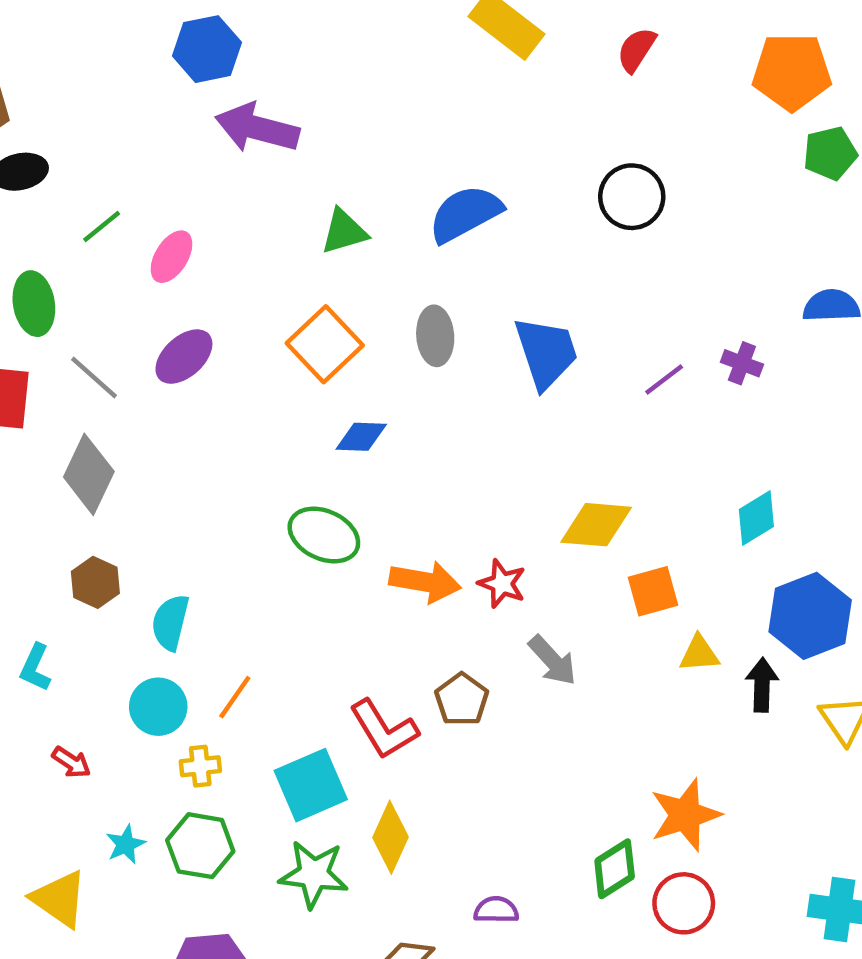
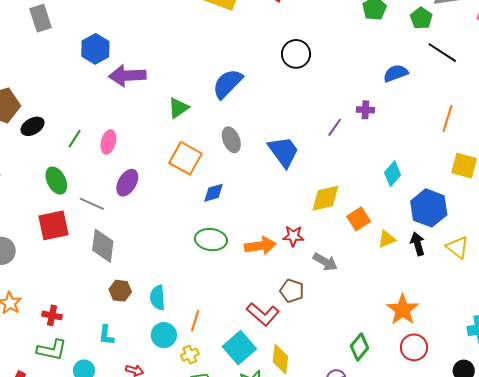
blue trapezoid: (546, 352) -> (283, 152), moved
green diamond: (615, 869) -> (359, 347), moved

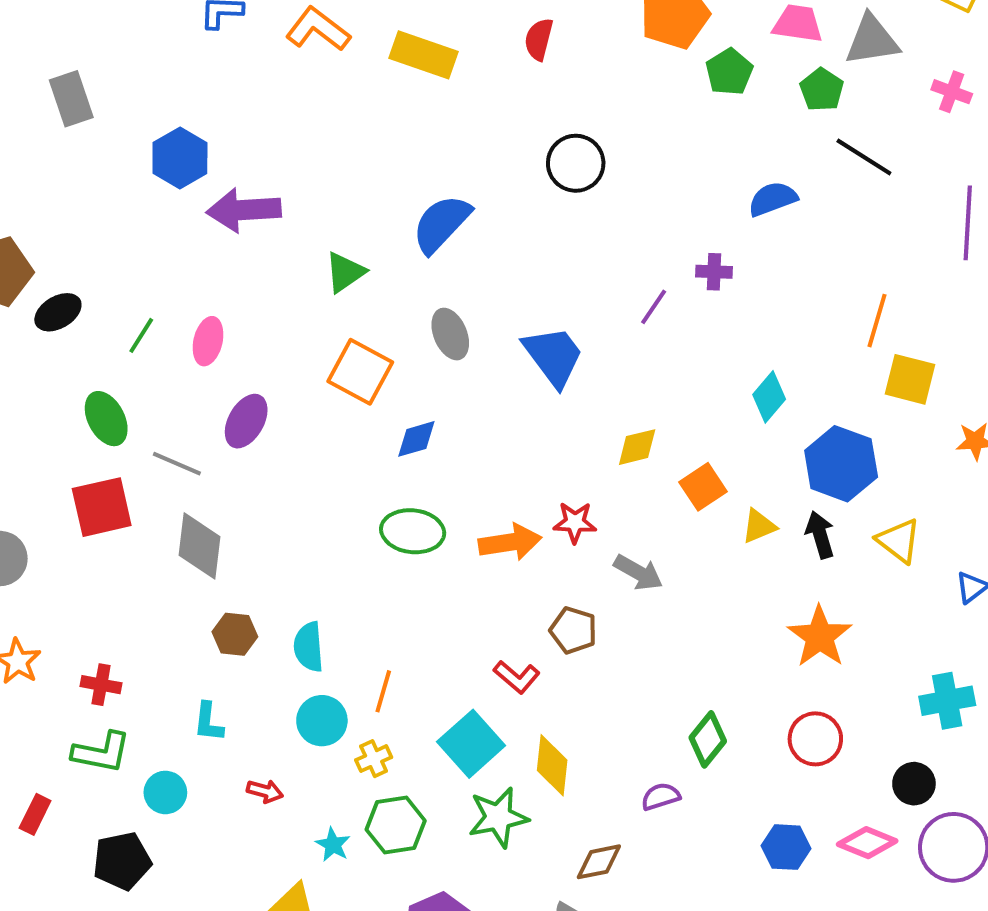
orange line: (447, 118) -> (877, 321), moved
yellow diamond: (325, 198) -> (637, 447), size x0.7
orange star: (403, 310) -> (820, 636), moved
red L-shape: (263, 314) -> (517, 677), size x0.7

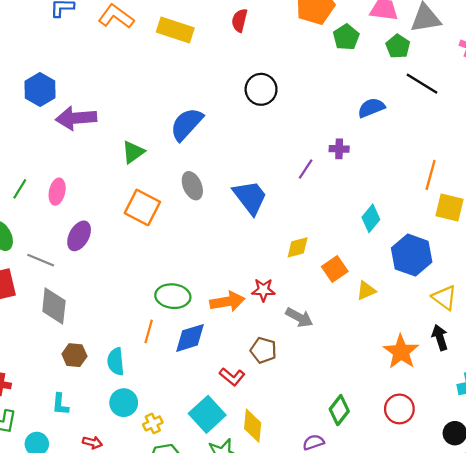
blue diamond: (416, 439) -> (190, 338), moved, size x1.4
black arrow: (820, 535) -> (440, 337), moved
orange line: (383, 691) -> (149, 331), moved

